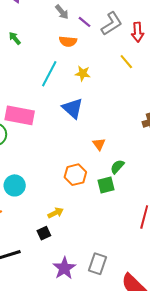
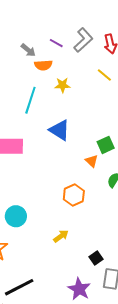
gray arrow: (62, 12) -> (28, 50), moved
yellow star: (83, 73) -> (62, 85), moved
green square: (106, 185) -> (106, 145), moved
black square: (44, 233) -> (96, 258), moved

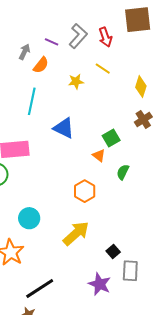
gray arrow: (28, 50) -> (24, 52), turned -98
orange semicircle: (43, 65) -> (41, 65), turned -42
yellow star: (62, 85) -> (76, 81), moved
yellow arrow: (61, 236) -> (76, 233), size x1.8

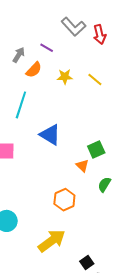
gray L-shape: (78, 36) -> (74, 27), moved, turned 90
red arrow: (105, 37) -> (100, 34), moved
yellow star: (76, 81) -> (65, 77), moved

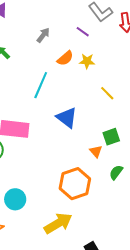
purple line: (47, 48) -> (83, 32), moved
orange semicircle: (34, 70) -> (65, 58), moved
yellow line: (95, 80) -> (107, 93), moved
orange hexagon: (64, 200) -> (75, 184), size x1.4

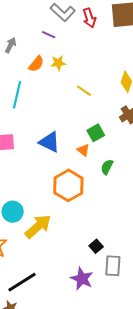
blue triangle: (67, 118) -> (49, 142), moved
yellow arrow: (58, 223) -> (38, 226), moved

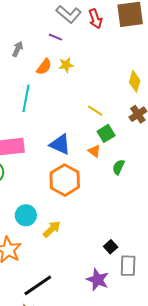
yellow line: (84, 91) -> (95, 111), moved
orange hexagon: (68, 185) -> (65, 180), moved
yellow arrow: (38, 226) -> (52, 229), size x0.7

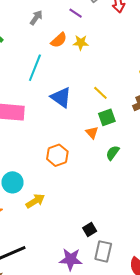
blue triangle: (60, 144) -> (61, 97), moved
orange hexagon: (65, 180) -> (57, 155), size x0.7
purple star: (98, 280) -> (71, 259), turned -30

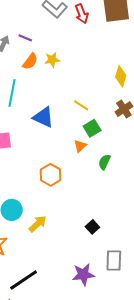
purple line: (76, 13) -> (25, 38), moved
orange triangle: (92, 132) -> (80, 146), turned 40
black square: (90, 229) -> (92, 227), moved

